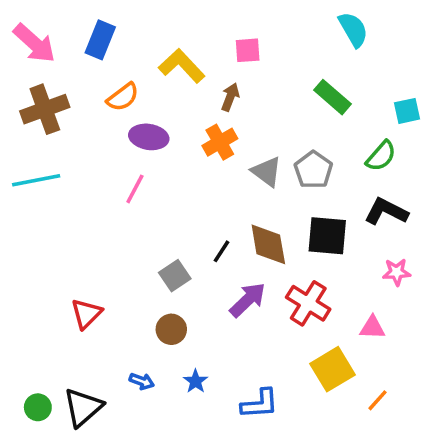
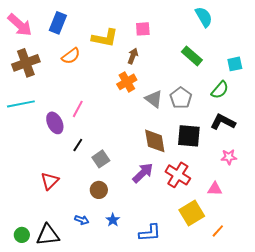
yellow L-shape: (182, 66) -> (105, 38), turned 144
purple ellipse: (149, 137) -> (55, 123), moved, turned 55
black line: (222, 251) -> (78, 145), moved
black triangle: (83, 407) -> (48, 235), turned 35

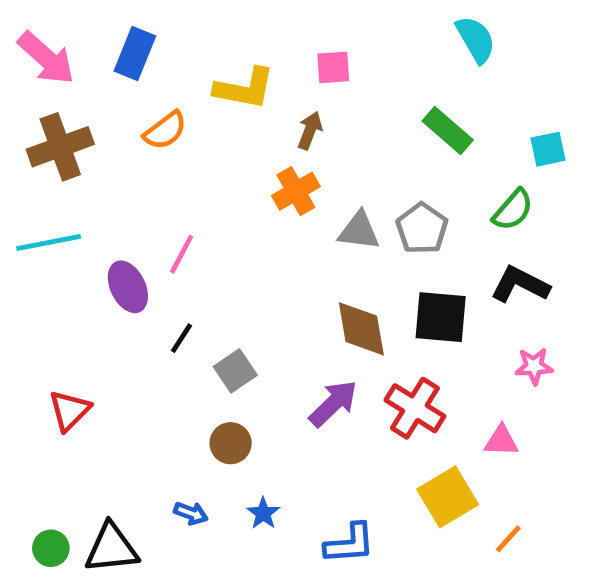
gray triangle: (154, 99) -> (359, 231), turned -30
red triangle: (50, 181) -> (70, 411), moved

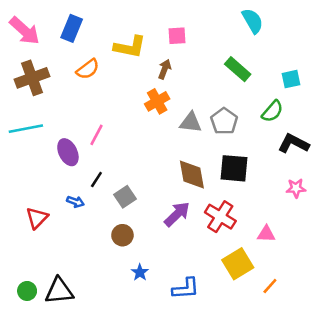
black L-shape: (520, 285) -> (293, 144), moved
pink star: (534, 366) -> (296, 188), moved
blue arrow: (191, 513) -> (75, 202), moved

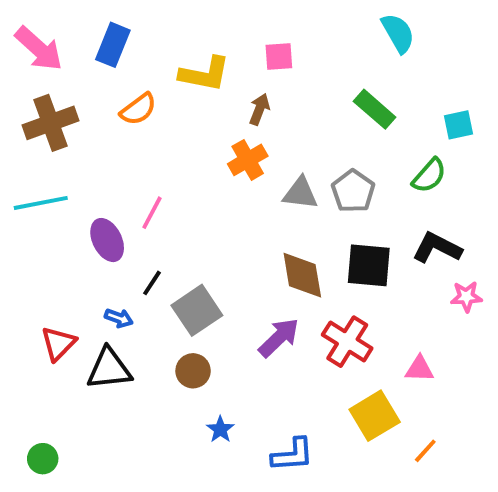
black L-shape: (293, 144) -> (437, 248), moved
gray square: (125, 197) -> (197, 310), size x1.4
black triangle: (59, 291) -> (109, 369), moved

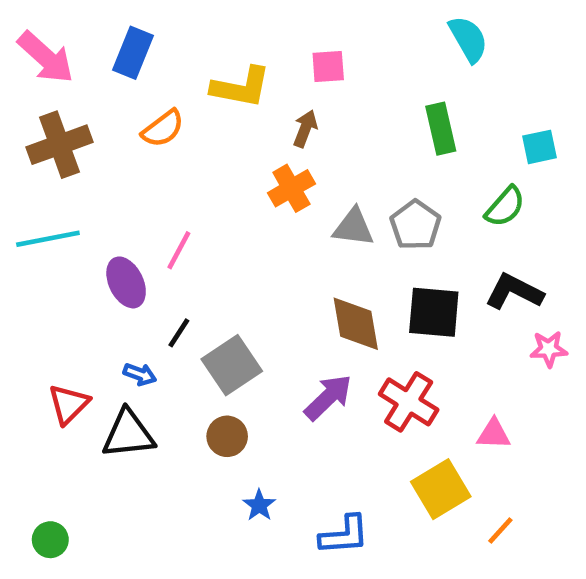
green rectangle: (375, 109) -> (441, 129), turned 36

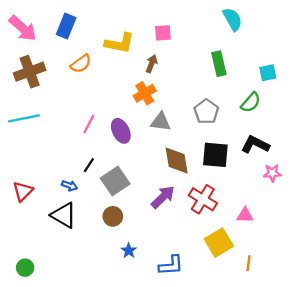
gray triangle: (353, 227) -> (161, 122), moved
purple ellipse: (126, 282) -> (121, 131), moved
red triangle: (69, 404) -> (23, 191), moved
black triangle: (128, 434) -> (64, 215), turned 36
orange line: (500, 531) -> (248, 263), turned -35

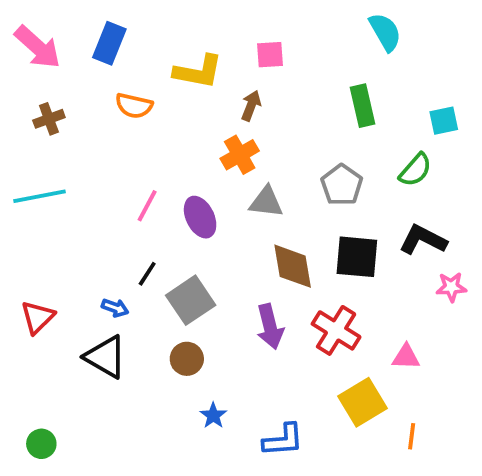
orange semicircle: (81, 64) -> (134, 106), turned 50
brown cross: (30, 72) -> (49, 119), size x0.6
purple arrow: (163, 197) -> (270, 327), turned 120

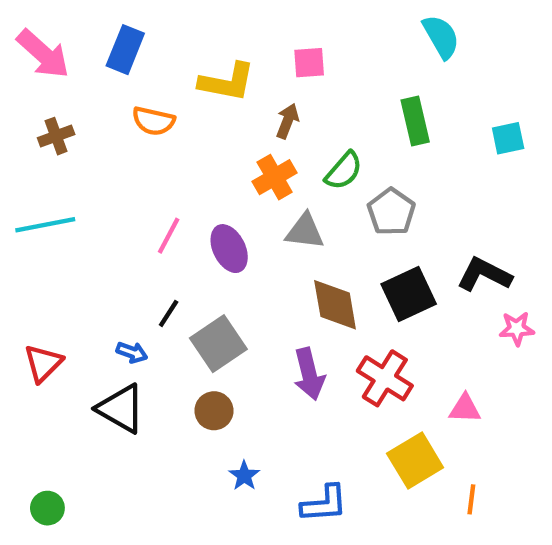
green semicircle: (415, 170) -> (344, 171), moved
black square: (357, 257) -> (409, 294), turned -30

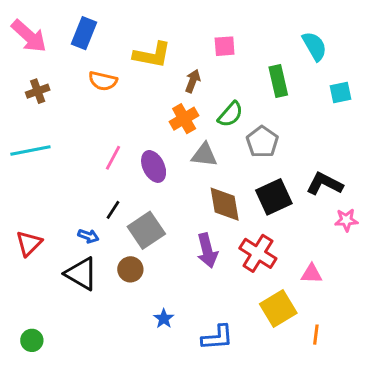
cyan semicircle: (441, 37) -> (314, 46), moved
pink square: (309, 63) -> (225, 46), moved
brown circle: (214, 411) -> (130, 269), moved

